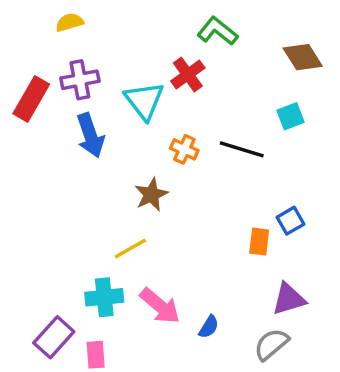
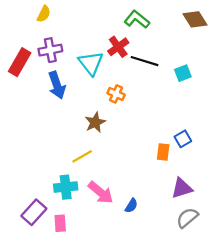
yellow semicircle: (70, 22) -> (44, 14), turned 133
brown diamond: (303, 57) -> (195, 19), moved
black line: (242, 149) -> (145, 61), moved
gray semicircle: (271, 344) -> (187, 218), moved

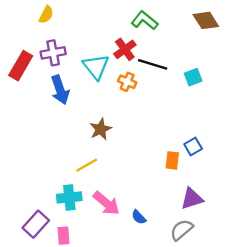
orange cross: (116, 94) -> (127, 82), moved
blue semicircle: (131, 206) -> (139, 217), turned 104
gray semicircle: (187, 218) -> (182, 230), moved

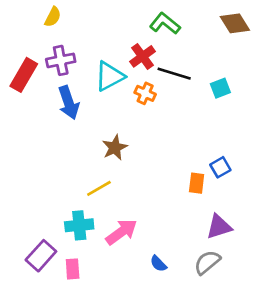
cyan triangle: (96, 67) -> (110, 76), turned 40
pink arrow: (106, 203) -> (121, 232), turned -76
blue semicircle: (139, 217) -> (158, 264), moved

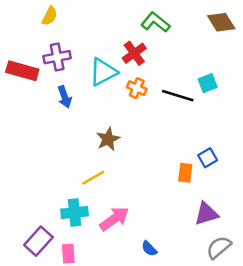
black line: (174, 74) -> (178, 96), moved
red rectangle: (24, 75) -> (22, 71), turned 76
blue arrow: (69, 103) -> (65, 97), size x0.7
gray semicircle: (207, 262) -> (219, 247), moved

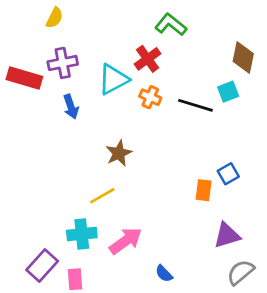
brown diamond: (221, 22) -> (243, 57), moved, turned 44

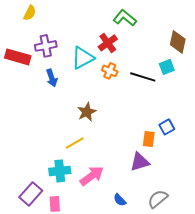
yellow semicircle: (54, 18) -> (30, 13), moved
purple triangle: (227, 235) -> (140, 162), moved
gray semicircle: (241, 272) -> (158, 199), moved

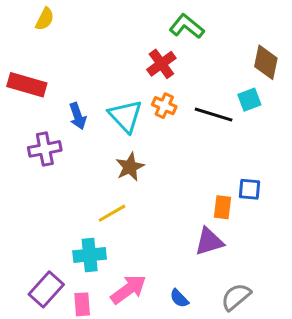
purple cross: (46, 46) -> (45, 149), moved
cyan triangle: (83, 58) -> (125, 116), moved, turned -45
blue square: (167, 127) -> (249, 189), turned 35
pink arrow: (92, 176) -> (128, 289), moved

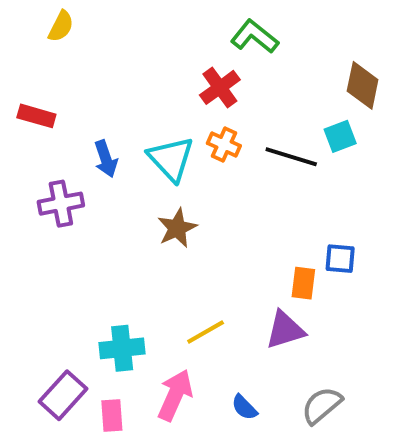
red rectangle: (27, 85) -> (36, 116), size x0.7
yellow line: (112, 213) -> (206, 332), moved
pink arrow: (128, 289) -> (175, 395), turned -30

